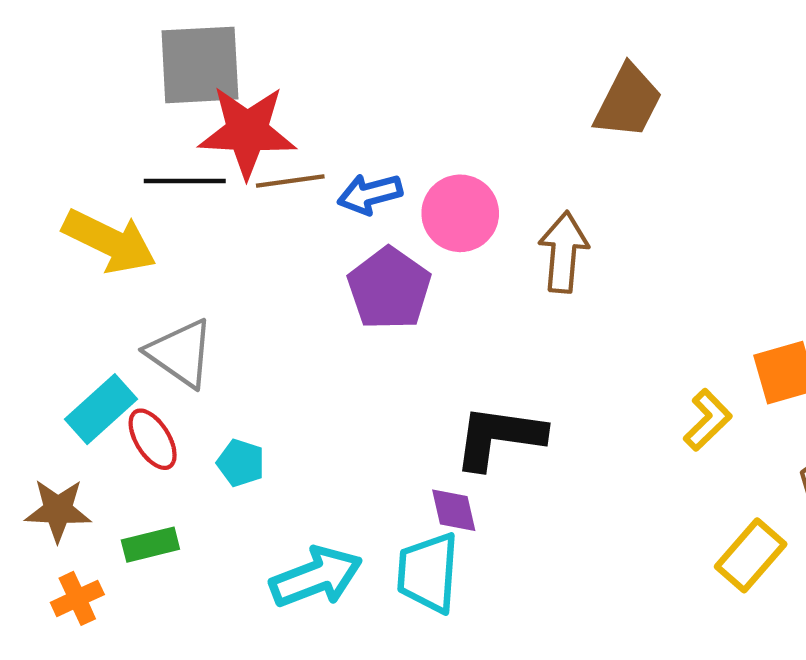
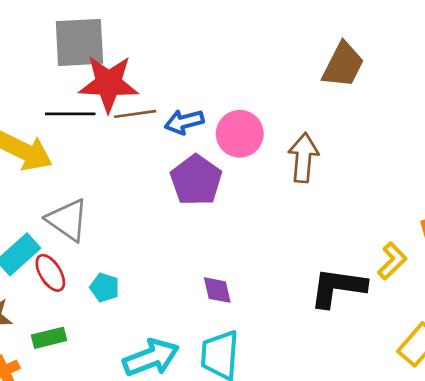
black L-shape: (499, 437) -> (338, 287), moved
purple diamond: (454, 510) -> (217, 290), moved

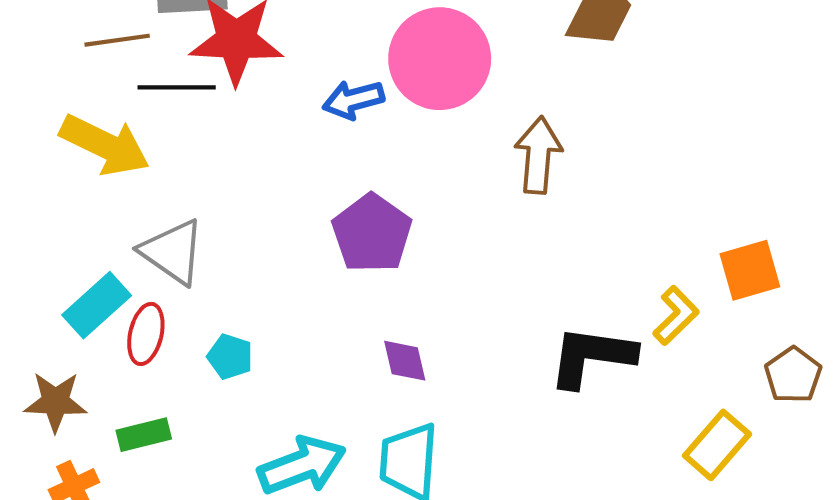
brown line: (135, 114) -> (117, 40), moved
pink circle: (240, 134) -> (440, 59), moved, size x1.4
purple pentagon: (196, 180) -> (372, 233), moved
red ellipse: (50, 273) -> (146, 334), turned 45

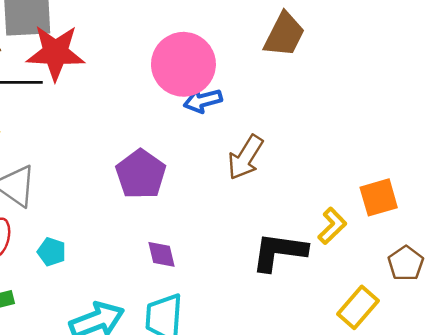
blue arrow: (353, 100) -> (203, 100), moved
brown arrow: (538, 155) -> (246, 157), moved, turned -153

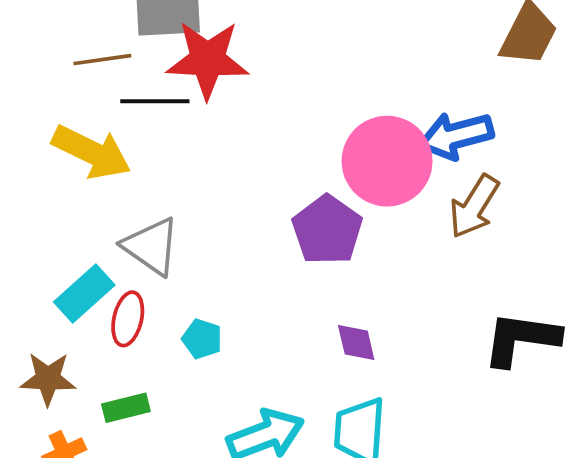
pink circle: (183, 64) -> (387, 161), moved
blue arrow: (203, 100) -> (456, 136), moved, size x1.4

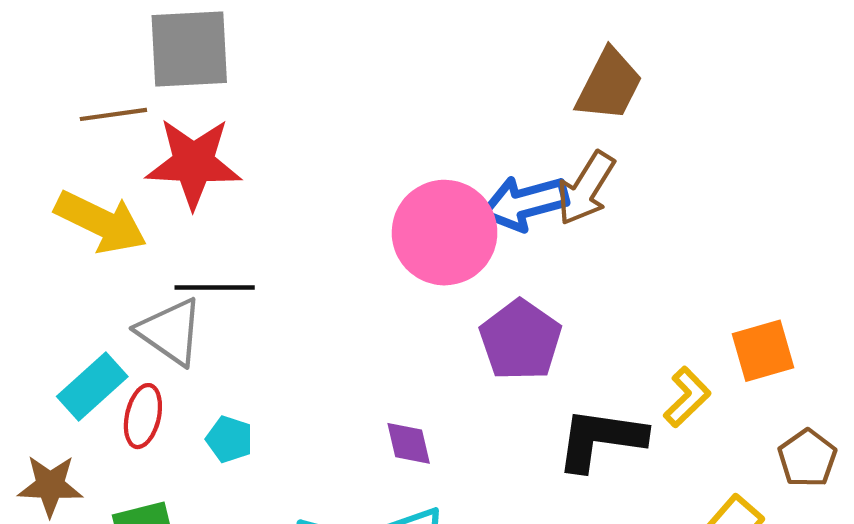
red star: (208, 60) -> (194, 163), moved
black line: (155, 101) -> (215, 287), moved
brown arrow: (474, 206) -> (586, 188), moved
purple pentagon: (327, 230) -> (520, 340), moved

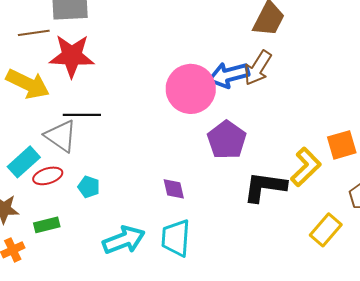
yellow L-shape: (687, 397) -> (306, 167), size x1.4
red ellipse: (143, 416) -> (48, 176), turned 60

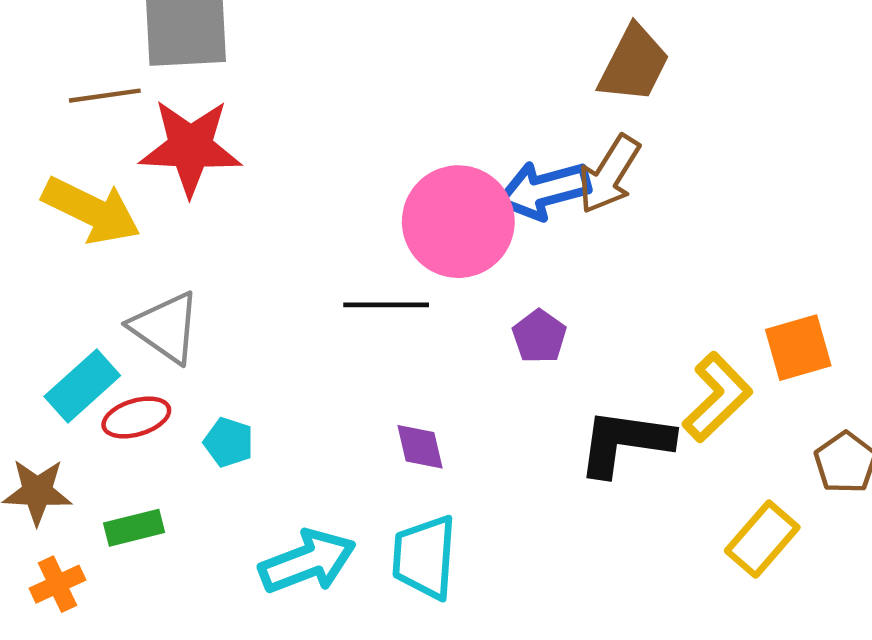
black line: (82, 115) -> (386, 305), moved
purple pentagon: (227, 140) -> (539, 336), size x0.6

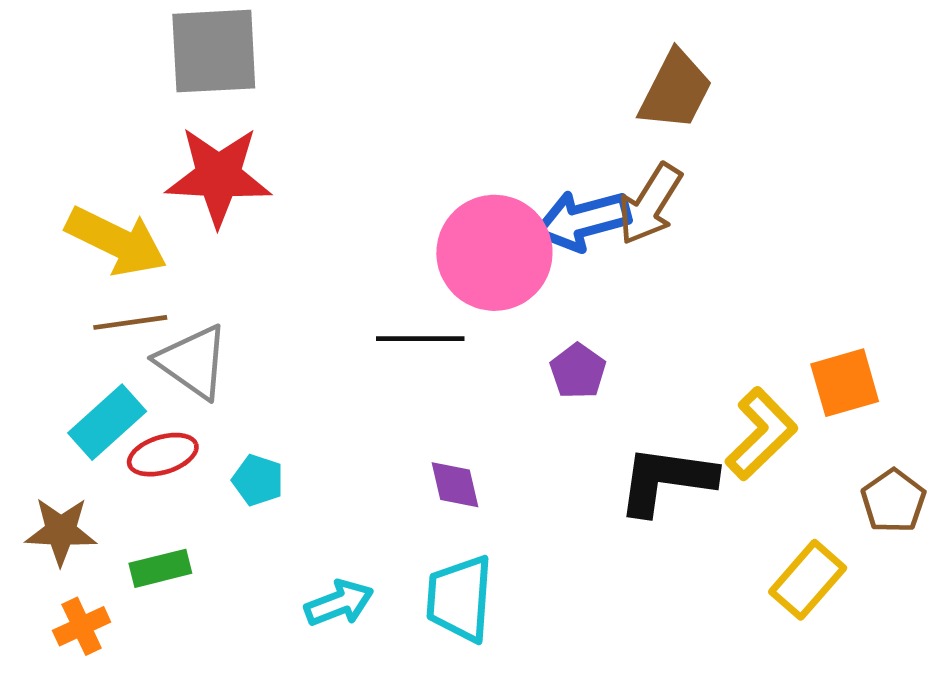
brown line: (105, 96) -> (130, 322), moved
cyan arrow: (307, 562) -> (339, 603), size x0.7

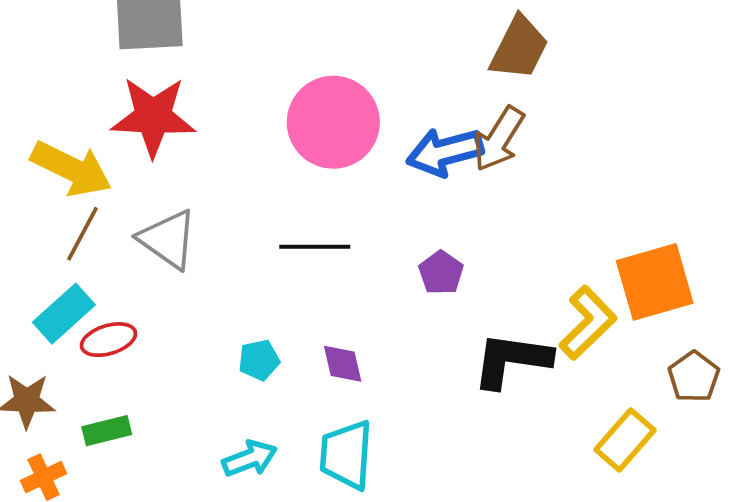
pink circle: (494, 253) -> (333, 122), moved
brown line: (130, 322) -> (83, 234), turned -54
gray triangle: (193, 362) -> (168, 239), moved
orange square: (845, 383) -> (655, 282), size x1.4
cyan pentagon: (258, 480) -> (259, 360), moved, turned -30

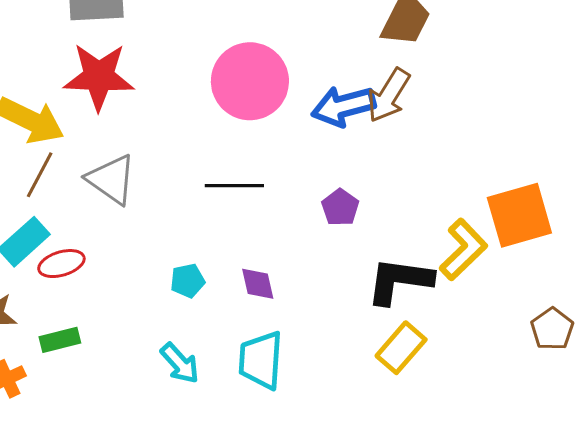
brown pentagon: (694, 377) -> (552, 329), moved
yellow rectangle: (625, 440) -> (401, 348), moved
cyan arrow: (250, 458) -> (180, 363), turned 69

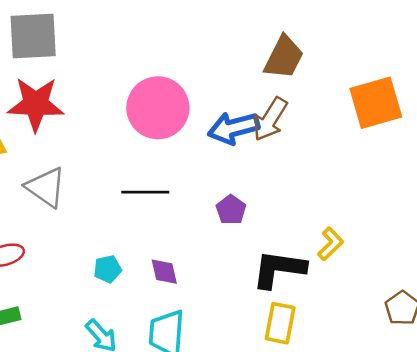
orange square: (519, 215) -> (376, 103), moved
yellow L-shape: (463, 250) -> (330, 244), size x0.7
yellow rectangle: (401, 348) -> (280, 323), turned -30

